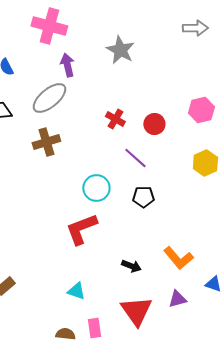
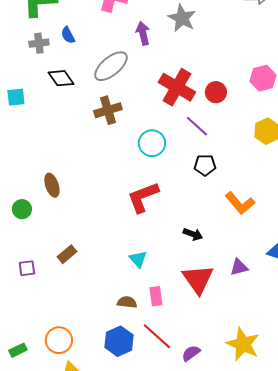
purple arrow: (67, 65) -> (143, 33), moved
red cross: (115, 119) -> (177, 87), size x1.8
cyan circle: (96, 188) -> (152, 143), moved
orange L-shape: (178, 258) -> (240, 203), moved
cyan triangle: (76, 291) -> (138, 259), turned 30

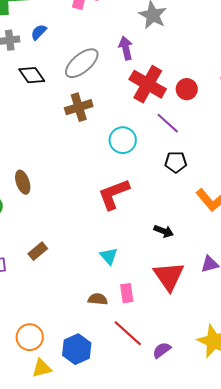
purple arrow: (143, 33) -> (126, 48), moved
blue semicircle: (68, 35) -> (39, 32), turned 72
blue hexagon: (119, 341) -> (77, 349), moved

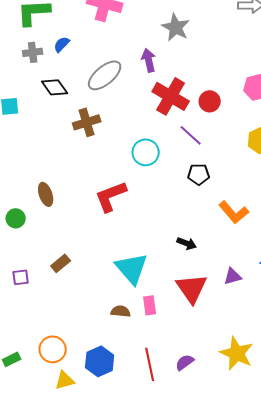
brown cross: (79, 107) -> (87, 122), moved
red L-shape: (114, 194) -> (111, 196), moved
cyan triangle: (109, 256) -> (132, 268), size x1.8
red line: (128, 333) -> (150, 364), moved, turned 36

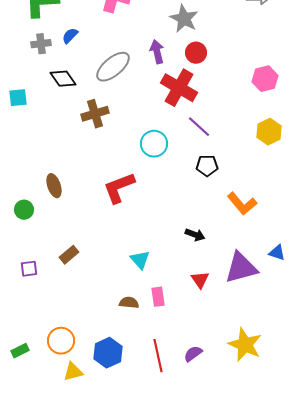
red circle: (210, 101) -> (196, 53), moved
cyan triangle: (132, 268) -> (140, 260), size x0.6
purple triangle: (233, 276) -> (241, 268), size x1.8
red triangle: (192, 288) -> (200, 280), size x0.6

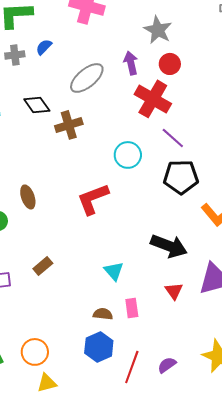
black diamond: (63, 79) -> (37, 105), moved
black pentagon: (207, 166) -> (181, 177), size x1.6
black arrow: (195, 235) -> (169, 246), size x1.8
blue hexagon: (108, 353) -> (99, 347), moved
red line: (158, 356) -> (132, 367), turned 32

